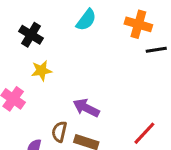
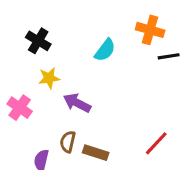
cyan semicircle: (86, 20) -> (105, 50), moved
purple arrow: (86, 108) -> (77, 103), moved

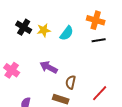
black line: (169, 56) -> (99, 40), moved
yellow star: (49, 78) -> (44, 30), moved
brown semicircle: (68, 142) -> (71, 82), moved

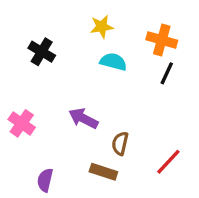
yellow star: (44, 30) -> (102, 27), moved
cyan semicircle: (67, 33) -> (113, 62), turned -112
black line: (99, 40) -> (167, 73), turned -56

